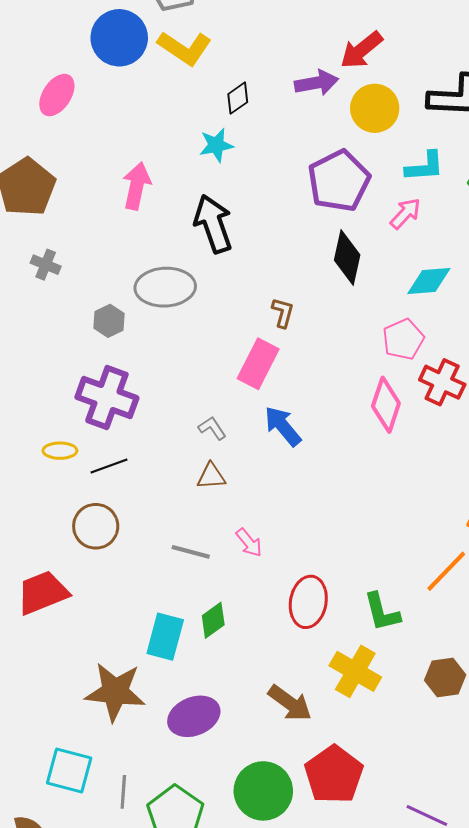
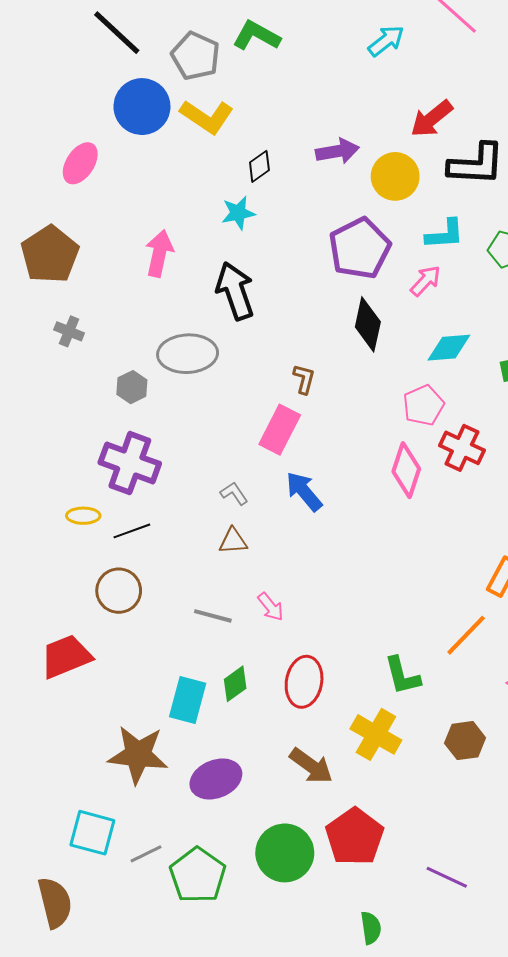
red arrow: (361, 50) -> (432, 119), moved
red ellipse: (308, 602) -> (304, 682), moved
gray line: (123, 792) -> (146, 854), turned 60

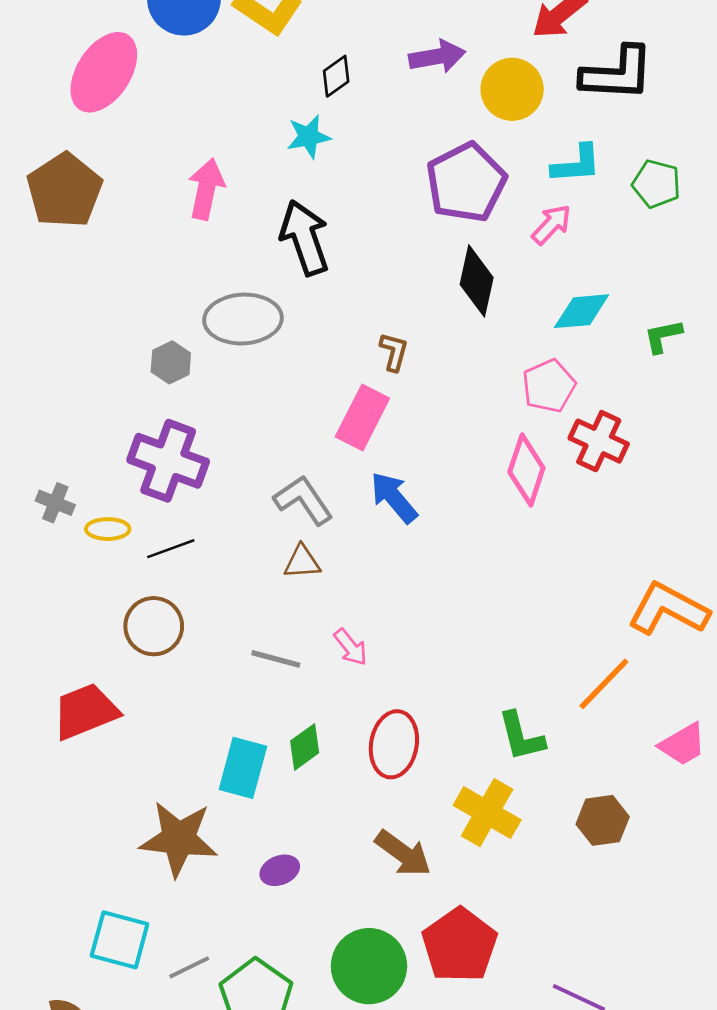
pink ellipse: (80, 163) -> (104, 72), size x1.5
gray cross: (69, 331) -> (55, 503), moved
gray L-shape: (234, 493) -> (303, 500), size x1.6
purple ellipse: (216, 779) -> (280, 870), size x0.6

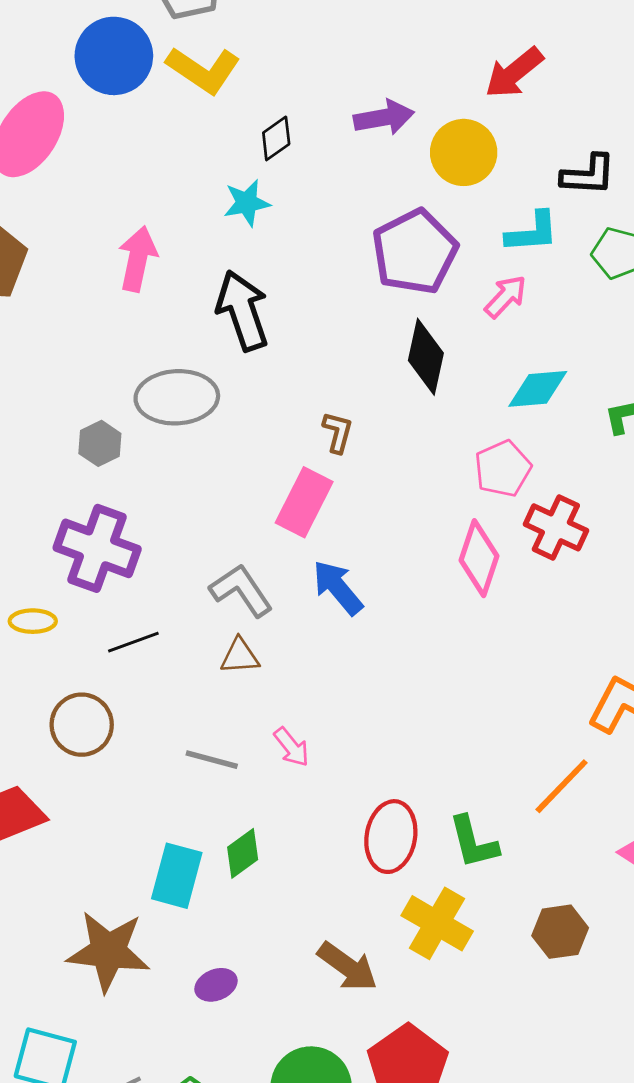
black L-shape: (617, 74) -> (588, 175), moved, size x0.7
black line: (171, 549) -> (133, 642), moved
red ellipse: (394, 744) -> (391, 837), moved

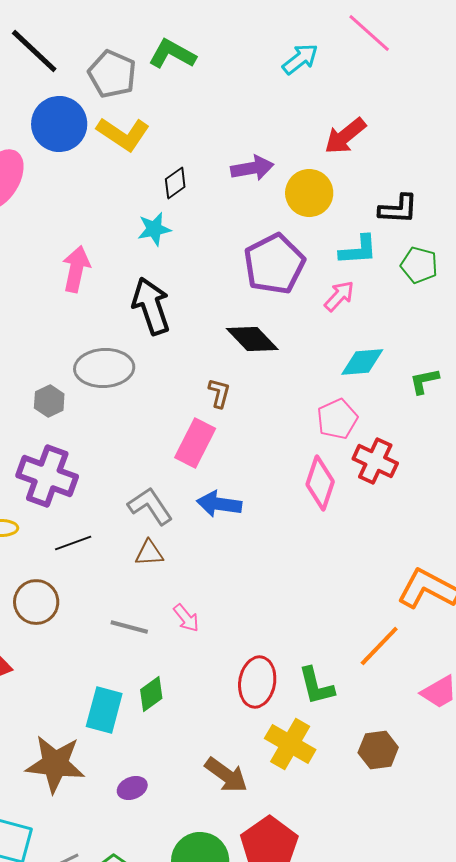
black diamond: (426, 357) -> (252, 339), moved, turned -56
blue arrow: (338, 588) -> (219, 504), turned -42

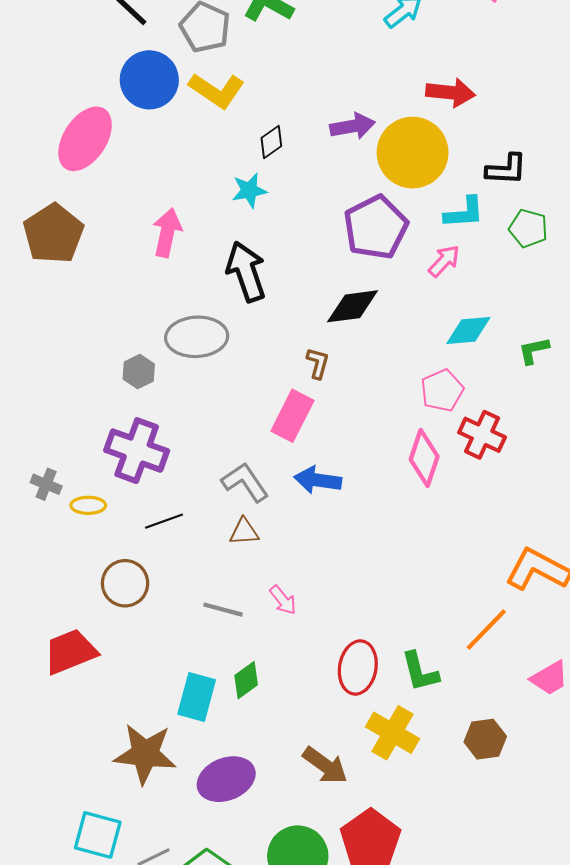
red arrow: (345, 136) -> (450, 93), turned -135
yellow circle: (309, 193) -> (413, 153), size x1.4
black diamond: (252, 339) -> (353, 306), turned -54
purple ellipse: (132, 788) -> (226, 779), size x1.8

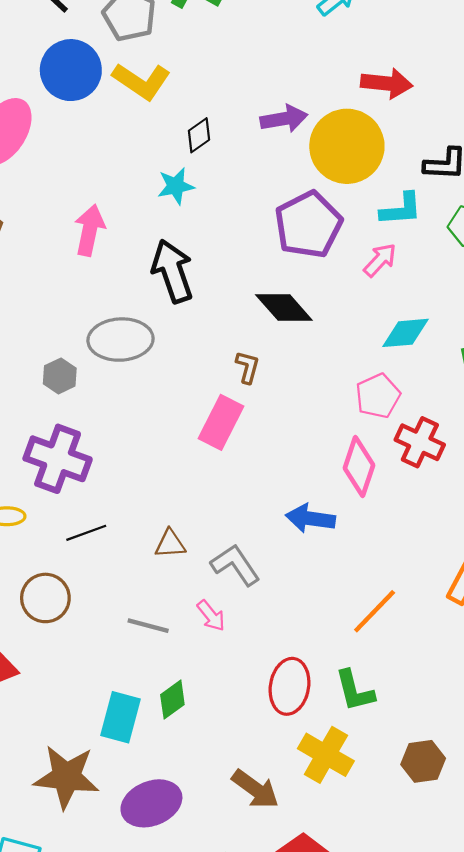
black diamond: (353, 306) -> (284, 308), turned 56
blue arrow: (318, 480) -> (310, 518), moved
gray L-shape: (245, 482) -> (235, 565), moved
orange line: (486, 630) -> (375, 611), moved

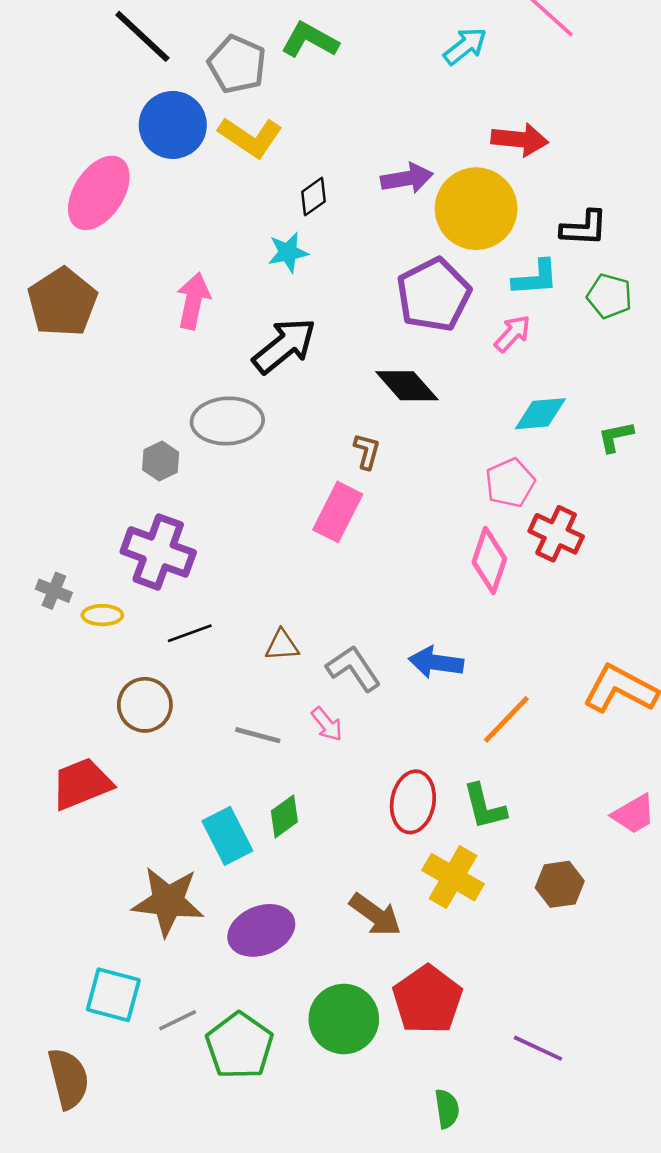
black arrow: (172, 271) -> (284, 346), turned 70
blue arrow: (310, 518) -> (436, 662), moved
cyan rectangle: (121, 717) -> (227, 836), turned -42

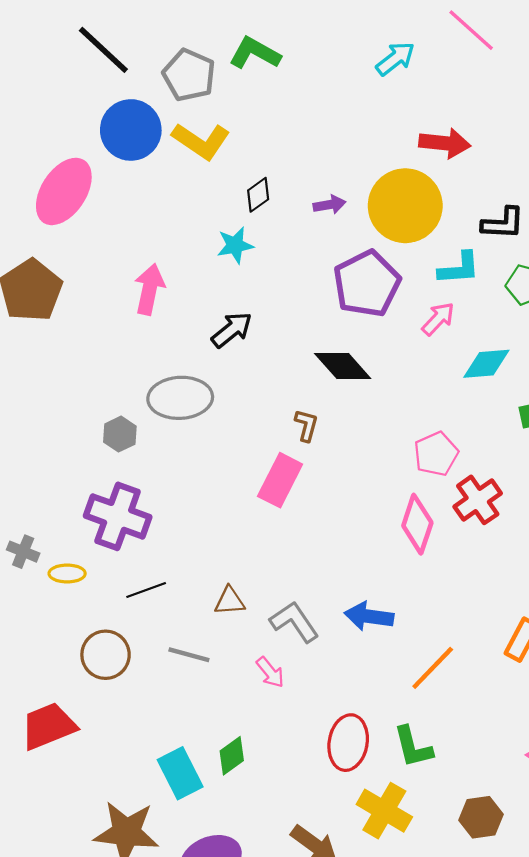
purple arrow: (407, 178) -> (329, 205), moved, size x0.7
black arrow: (284, 346) -> (232, 330), size x0.7
cyan diamond: (540, 414) -> (486, 364), moved
red cross: (556, 534) -> (478, 500), turned 30
gray line: (258, 735) -> (189, 655), moved

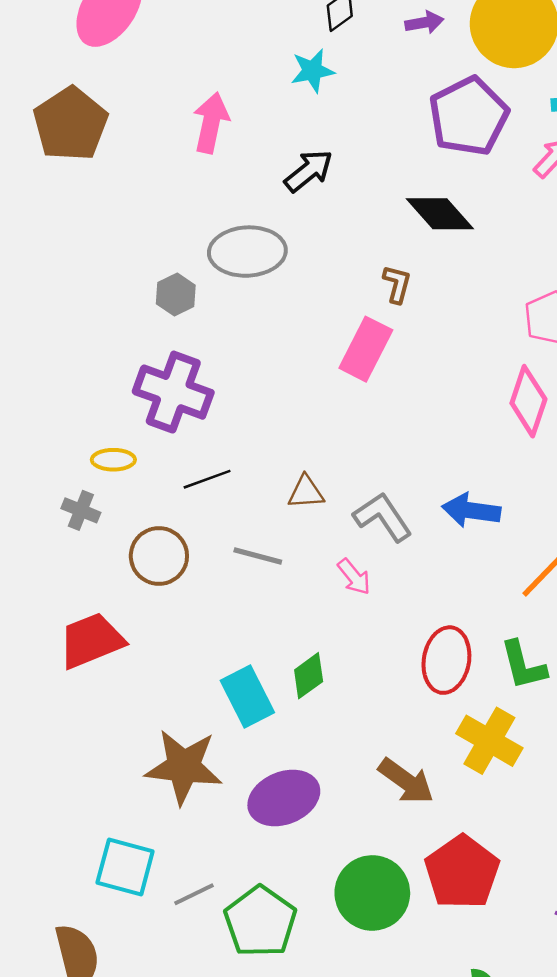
gray cross: (23, 552) -> (81, 510), moved

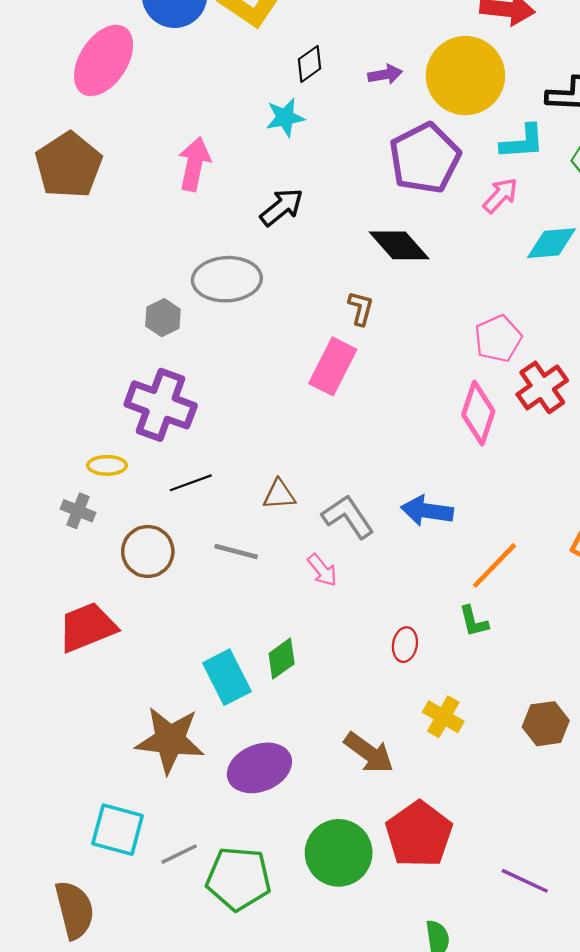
red ellipse: (446, 660) -> (405, 645), size x0.6
green L-shape: (523, 665) -> (474, 621), moved, size x0.7
yellow cross: (489, 741) -> (443, 717), size x0.7
green pentagon: (260, 922) -> (239, 878), turned -30

